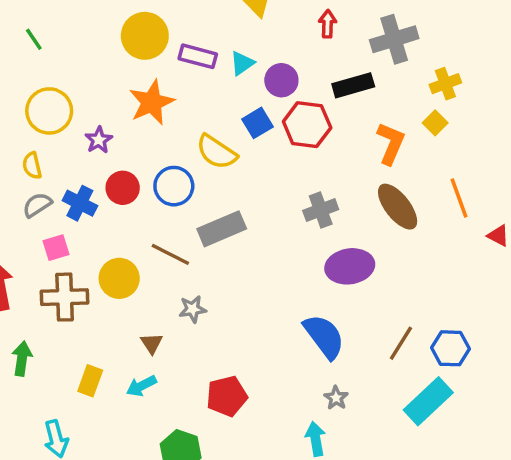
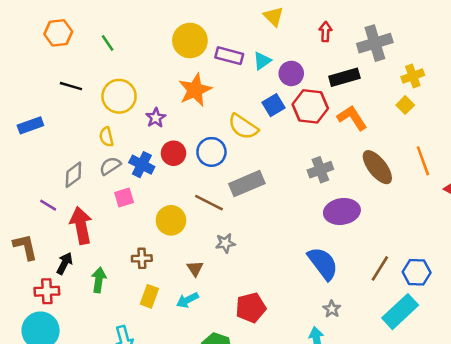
orange L-shape: (391, 143) -> (352, 118), moved, turned -56
brown cross: (65, 297) -> (142, 258), moved, size x0.6

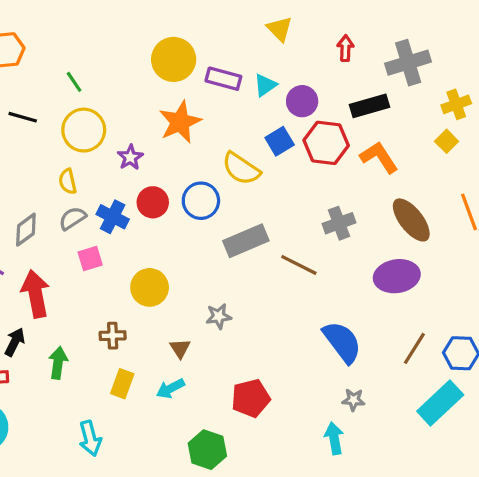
green line: (108, 43) -> (74, 82), moved
brown line: (209, 203) -> (299, 265), moved
purple ellipse: (342, 211) -> (397, 276), moved
gray star: (332, 309) -> (353, 400), turned -30

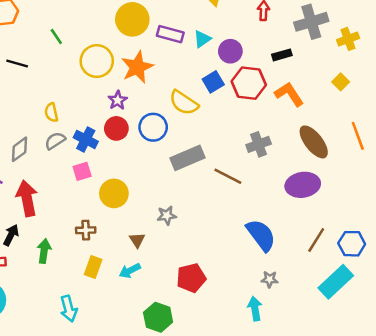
yellow cross: (456, 104) -> (348, 39), moved
black rectangle: (370, 106) -> (282, 55), size x0.7
yellow circle: (84, 130) -> (97, 61), moved
purple star: (130, 157) -> (118, 100), moved
pink square: (90, 259) -> (82, 171), moved

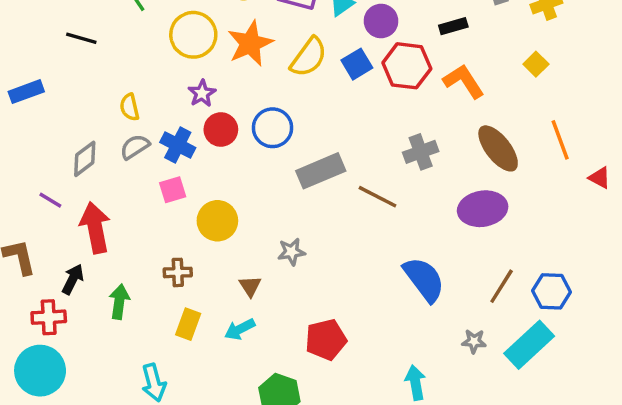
purple star: (118, 100) -> (202, 93), moved
yellow semicircle: (184, 103) -> (309, 57), moved, turned -88
gray star: (270, 279) -> (474, 341), moved

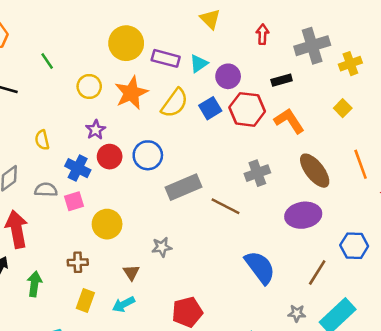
yellow circle: (193, 35) -> (89, 86), size x0.7
gray semicircle: (135, 147) -> (46, 190), moved, turned 35
blue hexagon: (551, 291) -> (354, 246), moved

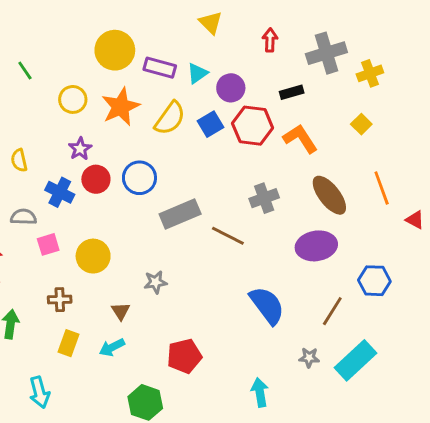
pink square: (74, 201) -> (48, 244), moved

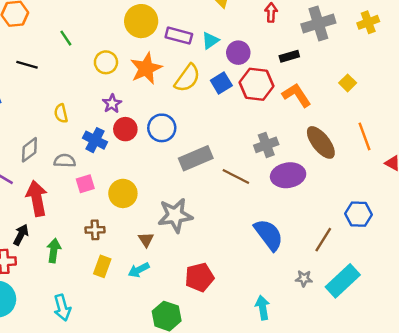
yellow cross: (370, 73) -> (368, 22), moved
purple ellipse: (316, 246) -> (288, 175), moved
gray star: (155, 282) -> (175, 215), size x1.8
cyan arrow: (39, 392) -> (62, 308), moved

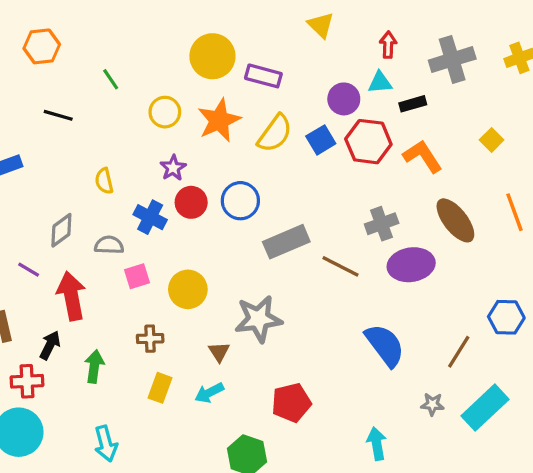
cyan triangle: (210, 40) -> (380, 83), moved, turned 30

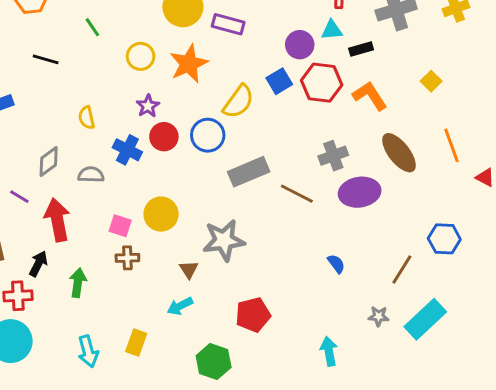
yellow semicircle: (275, 133) -> (238, 102), moved
pink square: (137, 276) -> (120, 226), moved, turned 35
blue semicircle: (385, 345) -> (336, 264), size x0.5
yellow rectangle: (160, 388) -> (136, 343), moved

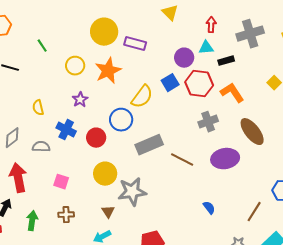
red circle: (164, 137) -> (96, 138), moved
gray cross: (333, 156) -> (208, 122), moved
yellow circle: (161, 214) -> (105, 174), moved
brown cross: (127, 258) -> (66, 215), moved

